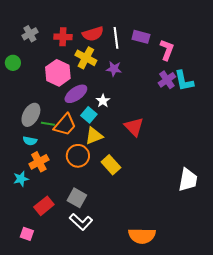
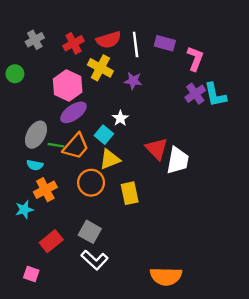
red cross: (63, 37) -> (73, 43), turned -30
purple ellipse: (76, 94) -> (73, 112), moved
yellow rectangle: (111, 165) -> (130, 193), turned 30
white trapezoid: (188, 180) -> (178, 160), moved

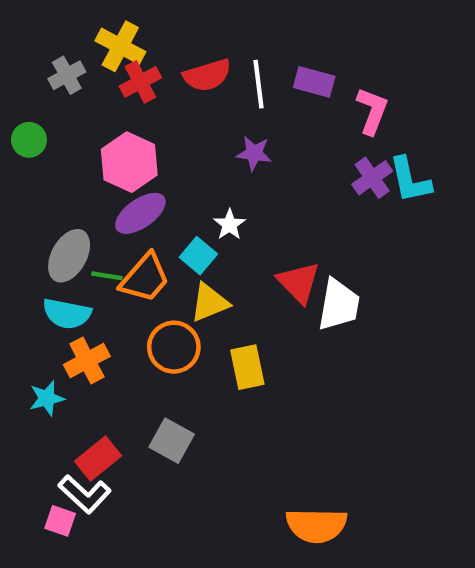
yellow cross: (100, 68) -> (120, 46), moved
cyan semicircle: (35, 165) -> (67, 314), size x1.5
white L-shape: (95, 260) -> (85, 494), moved

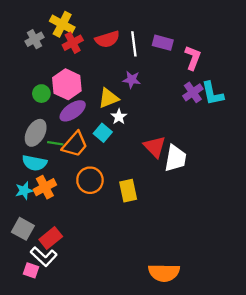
green circle: (29, 140) -> (41, 94), moved
yellow triangle: (209, 303) -> (108, 98), moved
cyan star: (47, 398) -> (24, 191), moved
gray square: (172, 441) -> (23, 229), moved

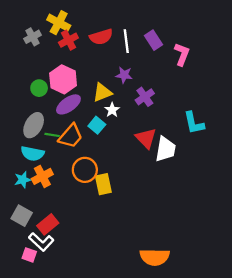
purple rectangle: (163, 43) -> (154, 40), turned 42
purple cross: (193, 92) -> (145, 97), moved
cyan L-shape: (212, 94) -> (194, 123), moved
yellow rectangle: (128, 191) -> (103, 184), moved

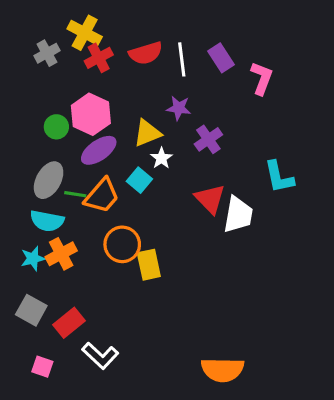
white L-shape: (41, 242) -> (100, 356), moved

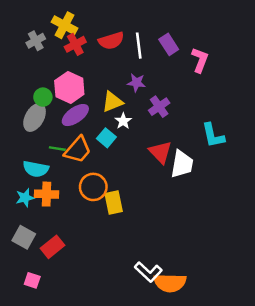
gray ellipse: (49, 180) -> (35, 117), moved
orange cross: (61, 254) -> (47, 194), turned 30
white L-shape: (100, 356) -> (148, 272), moved

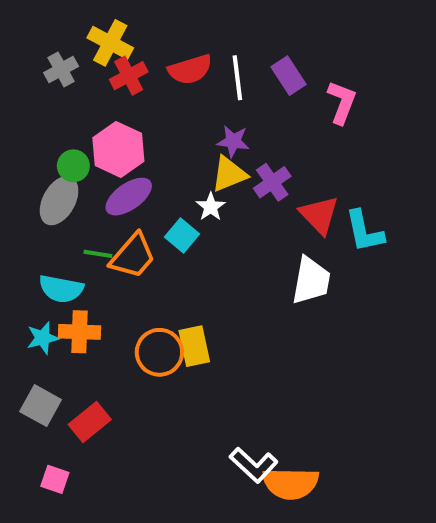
yellow triangle: (112, 102) -> (229, 174), moved
red triangle: (160, 152) -> (319, 215), moved
orange circle: (93, 187) -> (159, 352), moved

